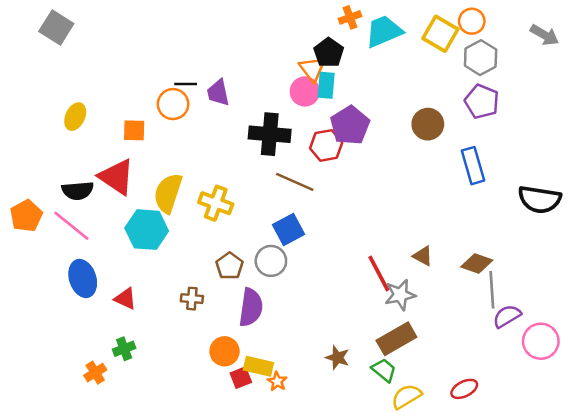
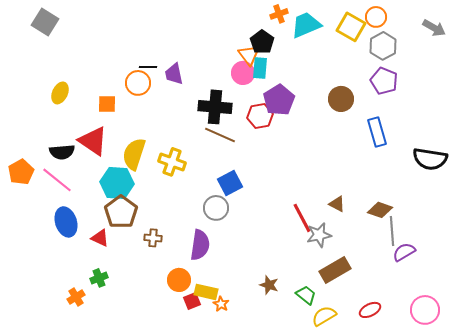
brown line: (295, 182) -> (220, 135), moved
brown pentagon: (230, 266) -> (121, 212), moved, size x1.5
brown rectangle: (396, 339) -> (335, 270), moved
pink circle: (541, 341) -> (425, 310), moved

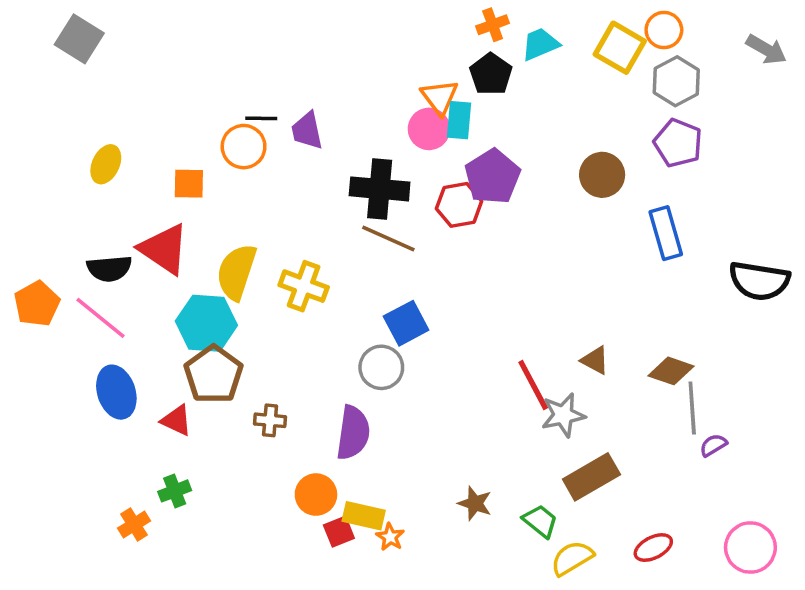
cyan trapezoid: (306, 25) -> (540, 44), size x0.7
black pentagon: (262, 42) -> (491, 74), moved
purple semicircle: (404, 252) -> (713, 445), size x0.7

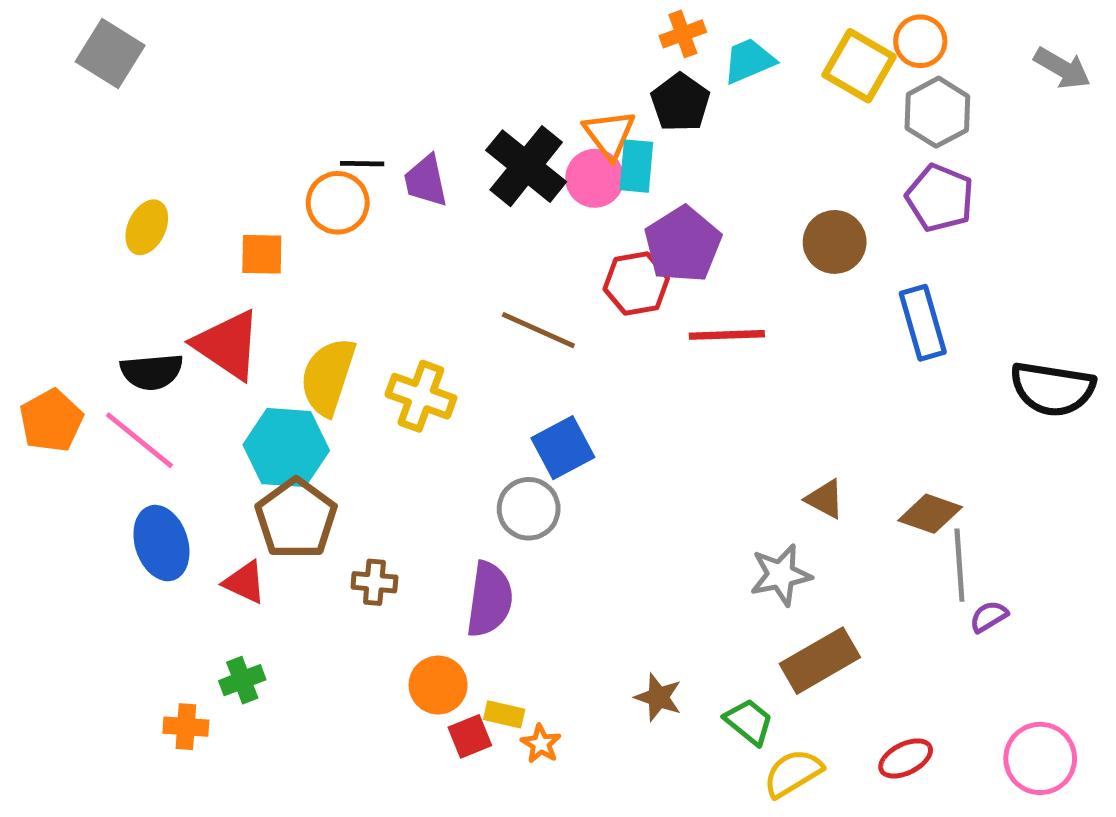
black cross: (380, 189) -> (526, 166), moved, turned 34
red line: (533, 385) -> (727, 335), moved, turned -64
yellow rectangle: (364, 516) -> (504, 714), size x0.7
orange cross: (134, 525) -> (186, 727), turned 36

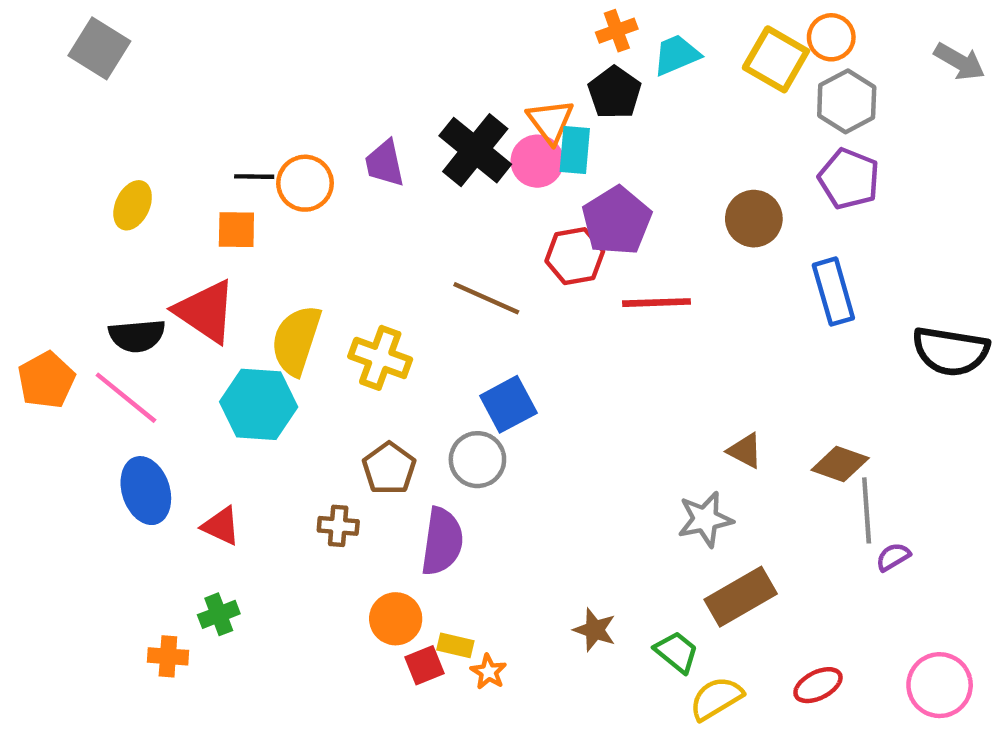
black line: (362, 164) -> (254, 177), moved
brown pentagon: (296, 519) -> (389, 468), moved, size x0.7

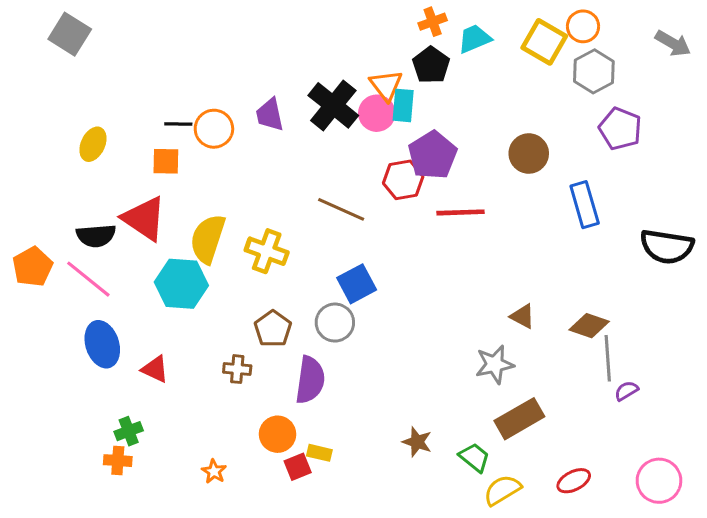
purple pentagon: (849, 179) -> (620, 129), moved
green cross: (219, 614) -> (129, 431), moved
orange star: (489, 672) -> (214, 471), moved

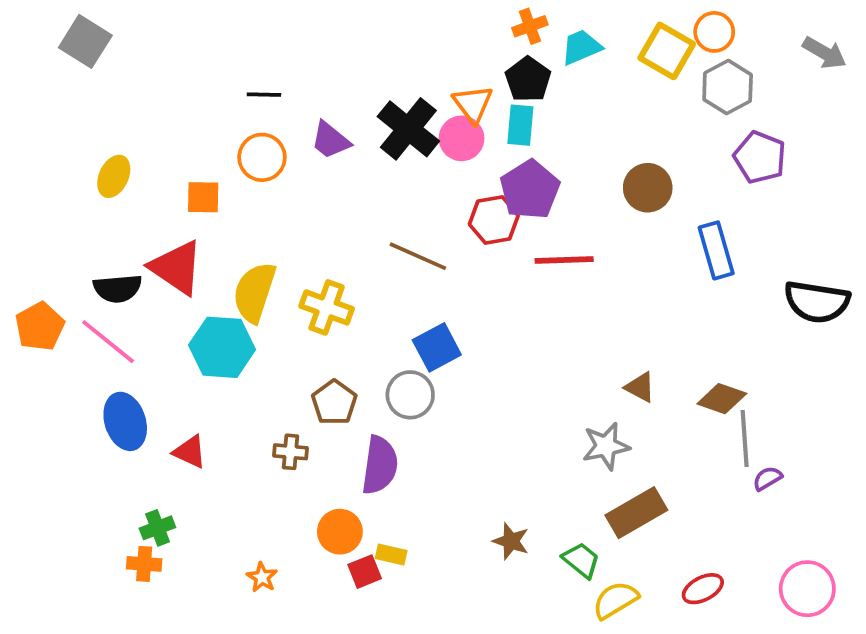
cyan rectangle: (403, 105) -> (520, 125), moved
purple trapezoid: (270, 115) -> (330, 140), turned -39
black line: (178, 124) -> (264, 95), moved

